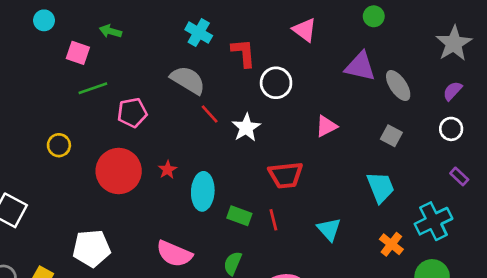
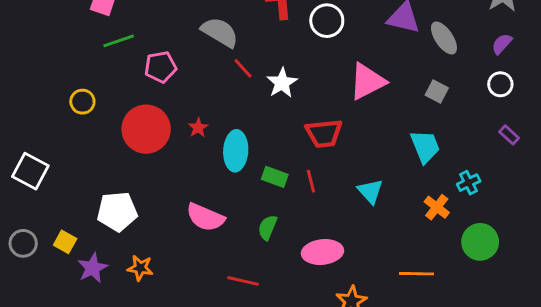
white circle: (276, 83) -> (327, 21), moved
pink triangle: (326, 126) -> (367, 81), size x1.6
cyan cross: (433, 221) -> (469, 183), moved, size x0.6

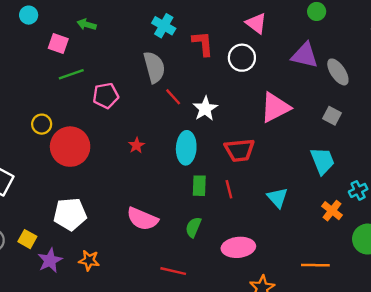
gray semicircle: (220, 32) -> (154, 67), turned 44
red circle: (146, 129) -> (70, 147), moved
cyan ellipse: (236, 151) -> (186, 148), moved
green rectangle: (275, 177) -> (199, 186), turned 72

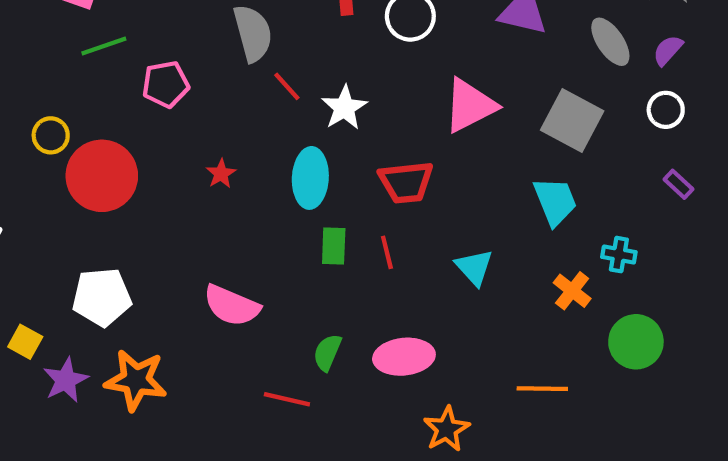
gray ellipse: (338, 72) -> (610, 42), moved
gray square: (332, 116) -> (572, 120), size x1.8
cyan cross: (358, 190) -> (619, 255), turned 36
green semicircle: (193, 227) -> (327, 352), moved
orange star: (89, 260) -> (136, 380), size x1.6

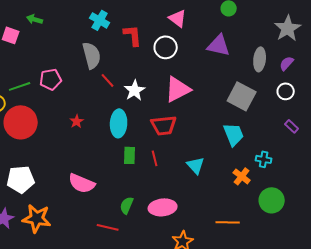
gray ellipse: (610, 42) -> (260, 59), turned 40
green line: (104, 46) -> (20, 86), moved
pink triangle: (470, 106) -> (178, 89), moved

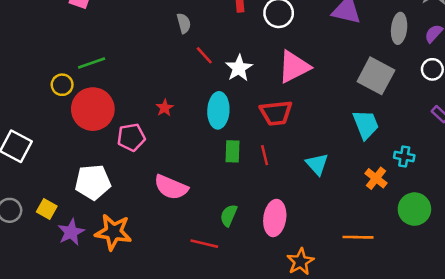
gray semicircle: (92, 55) -> (184, 23), size x0.6
pink pentagon: (51, 79) -> (131, 137), moved
pink ellipse: (163, 207) -> (275, 218), turned -76

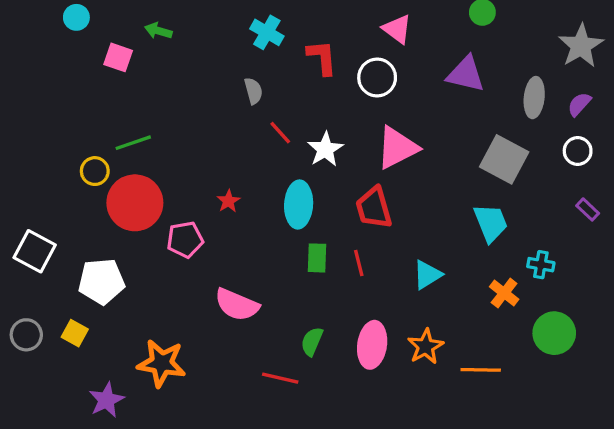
red trapezoid: (276, 113) -> (374, 208), turned 80
cyan triangle: (317, 164) -> (427, 275), turned 40
white pentagon: (93, 182) -> (101, 281), moved
purple star: (71, 232) -> (106, 400), moved
orange star: (300, 262) -> (426, 346), moved

